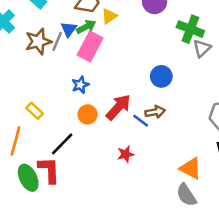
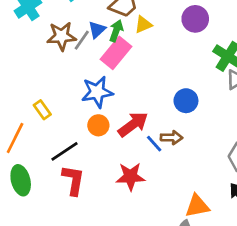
green arrow: (86, 27) -> (116, 31), turned -54
blue star: (80, 85) -> (97, 92), size x1.6
red star: (126, 154) -> (130, 177), size x1.5
orange triangle: (191, 168) -> (197, 206), turned -50
red L-shape: (49, 170) -> (73, 180), moved

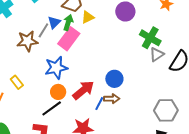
brown star: (62, 36) -> (27, 41), moved
blue circle: (186, 101) -> (114, 79), moved
blue line: (154, 144) -> (99, 104), turned 72
black line: (65, 151) -> (52, 108), moved

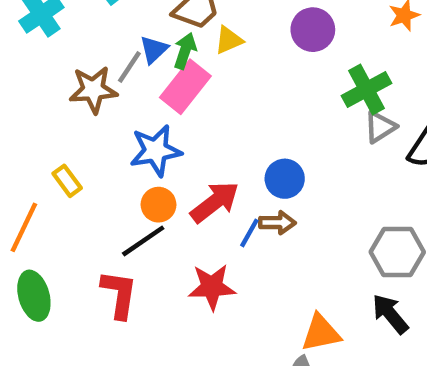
green cross: (150, 38) -> (366, 89), turned 30

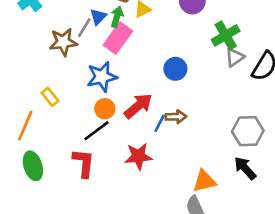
blue circle: (285, 179) -> (175, 69), moved

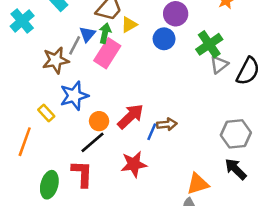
blue circle: (175, 69) -> (164, 39), moved
blue star: (102, 77) -> (74, 96), moved
green ellipse: (33, 166) -> (49, 185), moved, turned 36

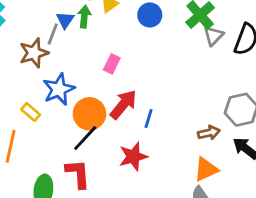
pink rectangle: (107, 53) -> (112, 64), moved, size x0.6
orange circle: (99, 121) -> (89, 114), size x1.5
brown arrow: (167, 124) -> (209, 133), moved

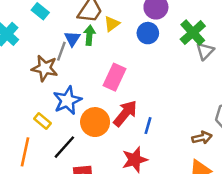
brown star: (34, 53) -> (45, 68), turned 30
pink rectangle: (112, 64) -> (115, 77), size x1.5
black line: (85, 138) -> (64, 147), moved

